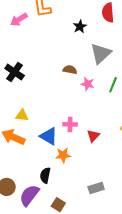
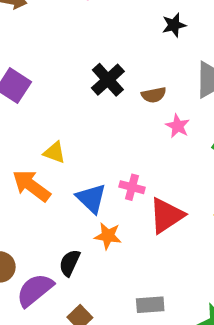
black star: (80, 26) -> (174, 25), moved
brown semicircle: (70, 70) -> (154, 95), turned 144
black cross: (15, 72) -> (108, 80), moved
red triangle: (93, 136) -> (166, 216), size x1.6

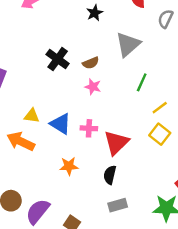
pink star: (178, 126) -> (93, 87), moved
blue triangle: (91, 198) -> (61, 124), moved
orange star: (108, 236) -> (69, 166), moved
black semicircle: (70, 263) -> (110, 175), moved

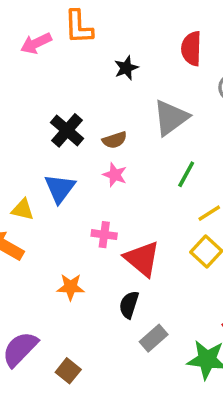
blue triangle: (61, 124) -> (60, 188), moved, turned 30
red triangle: (116, 143) -> (142, 259), turned -40
gray rectangle: (118, 205) -> (154, 338), moved, turned -30

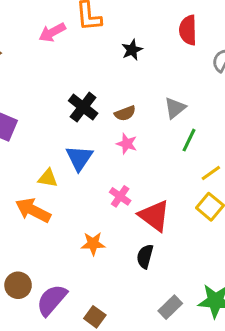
gray triangle: (171, 118) -> (175, 108), moved, size x0.7
pink cross: (104, 235) -> (120, 196), turned 30
gray rectangle: (154, 338) -> (170, 307), moved

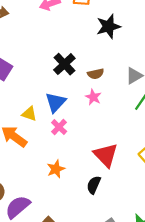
black star: (132, 50) -> (108, 26), size x1.5
pink cross: (120, 196) -> (59, 127), moved
orange star: (93, 244) -> (56, 169), turned -30

